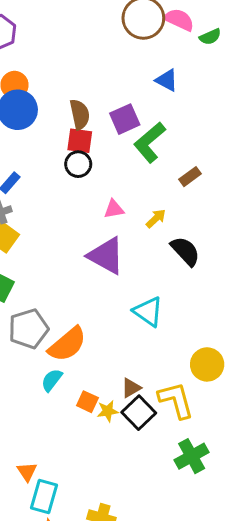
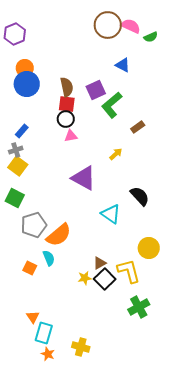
pink triangle: (114, 209) -> (71, 136), moved
black semicircle: (185, 251) -> (140, 196), moved
cyan semicircle: (52, 380) -> (49, 258), turned 119
orange square: (87, 402) -> (30, 268), moved

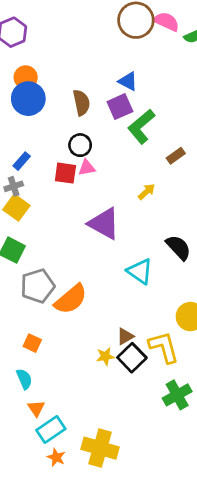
blue triangle: (123, 65) -> (128, 81), moved
red square: (67, 104) -> (65, 173), moved
cyan semicircle: (49, 258) -> (24, 379), moved
cyan rectangle: (44, 333) -> (51, 429), turned 40
yellow cross: (81, 347) -> (100, 448), size x1.5

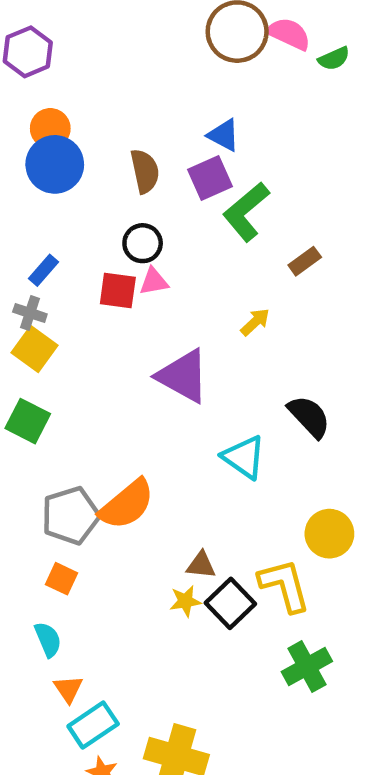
gray cross: (14, 186) -> (30, 313), turned 36
gray pentagon: (38, 286) -> (71, 516), moved
brown triangle: (125, 336) -> (201, 565), moved, turned 36

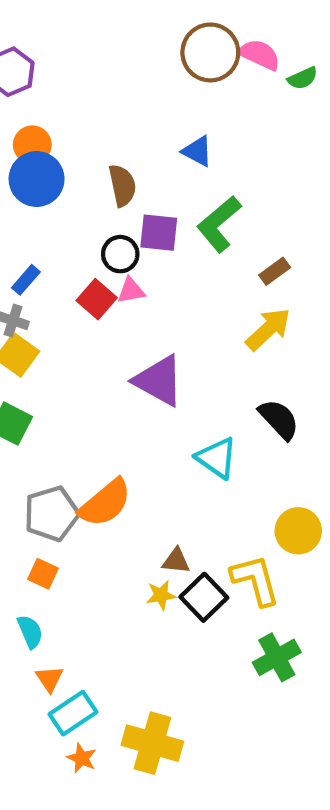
purple square: (210, 178) -> (159, 233), moved, turned 30
red square: (118, 290) -> (97, 299), turned 33
yellow arrow: (255, 322) -> (268, 329), moved, size x1.6

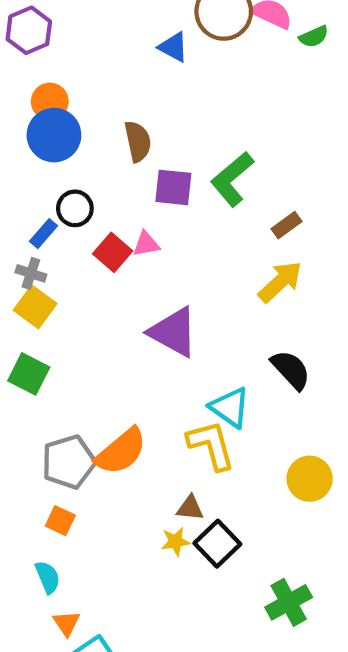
blue triangle: (197, 151) -> (173, 47), moved
black circle: (120, 254) -> (75, 208), moved
yellow L-shape: (255, 580) -> (211, 445), moved

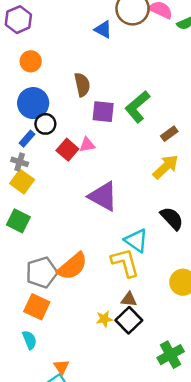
blue circle: (54, 135) -> (33, 103), moved
brown triangle: (190, 508) -> (129, 299), moved
orange square: (60, 521) -> (37, 307), size x1.5
orange triangle: (67, 623) -> (61, 367), moved

